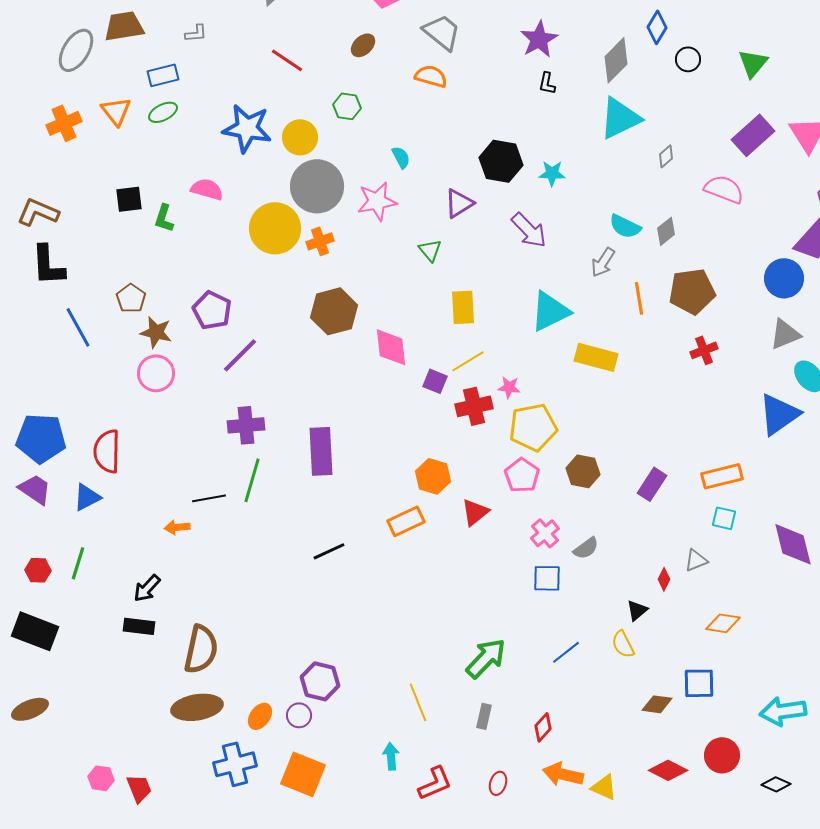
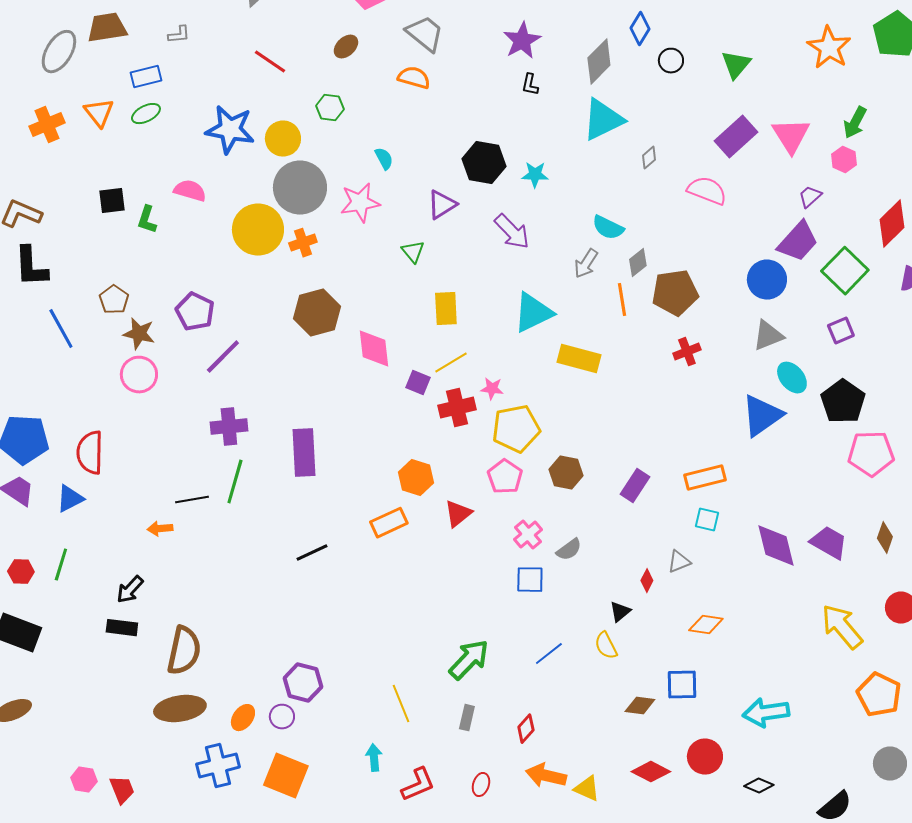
gray diamond: (666, 231) -> (638, 263), moved

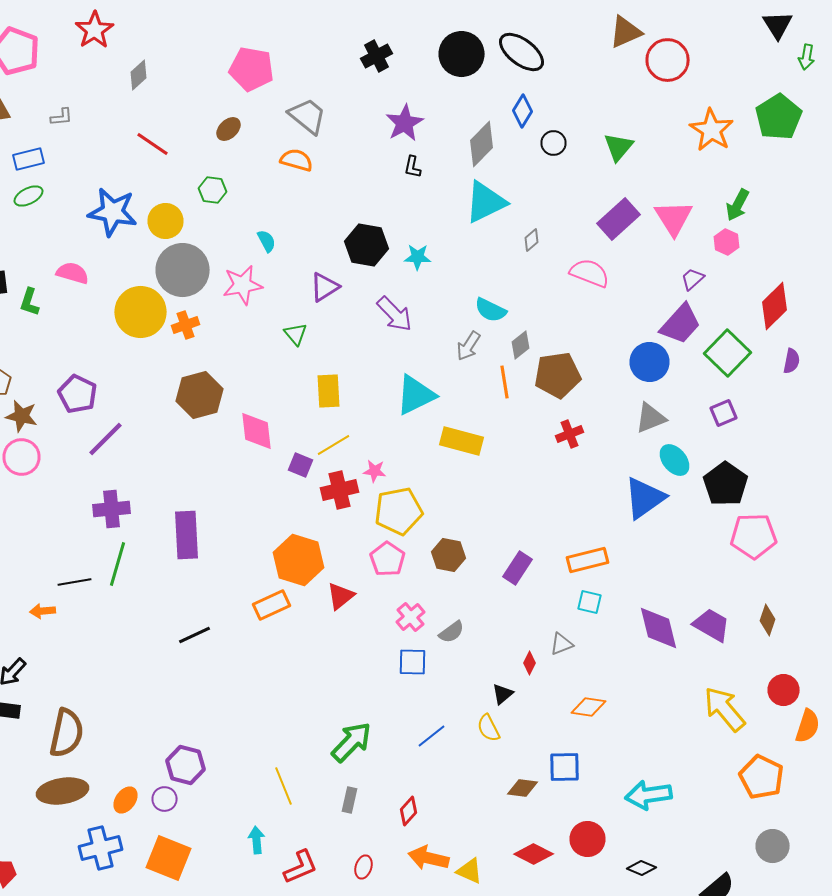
orange hexagon: (416, 478) -> (298, 560), size x1.4

